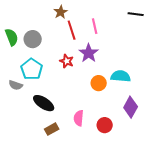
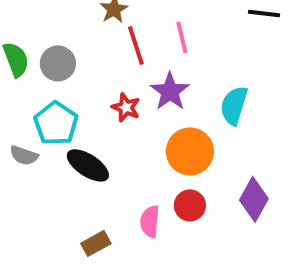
cyan semicircle: (121, 76) -> (234, 105), moved, turned -78
orange circle: (99, 83) -> (190, 151), size x1.5
black ellipse: (44, 103) -> (88, 165), moved
red circle: (105, 125) -> (190, 205), moved

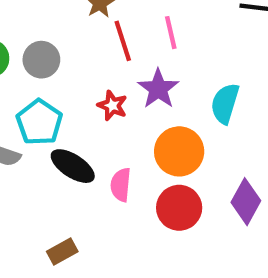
red circle: (190, 205) -> (179, 208), size x1.4
pink semicircle: (150, 221) -> (121, 185), moved
brown rectangle: (96, 243) -> (62, 252), moved

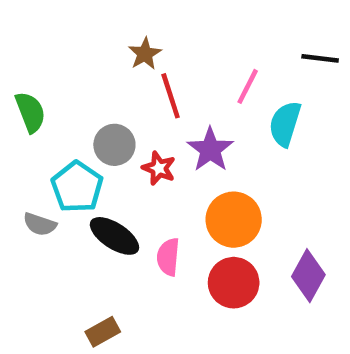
pink line: (171, 33) -> (248, 86), moved, turned 40
gray circle: (41, 60) -> (114, 145), moved
cyan semicircle: (225, 103) -> (285, 124), moved

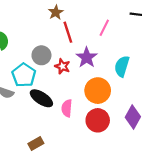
cyan semicircle: (285, 124) -> (122, 66), moved

